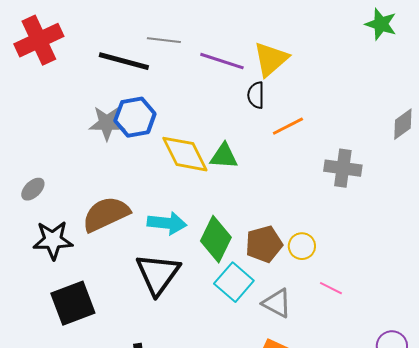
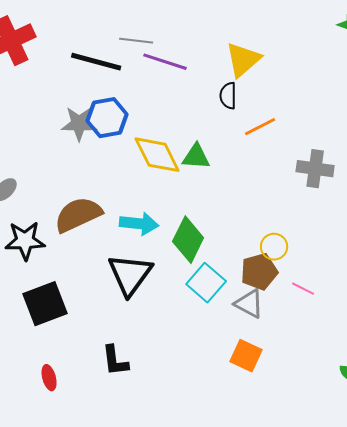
purple line: (222, 61) -> (165, 62), moved
brown pentagon: (264, 244) -> (259, 272), moved

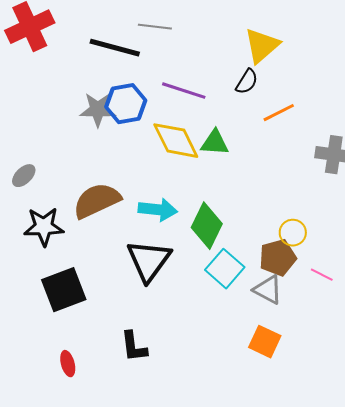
purple line: (165, 62) -> (184, 91), moved
black semicircle: (228, 96) -> (247, 82), turned -148

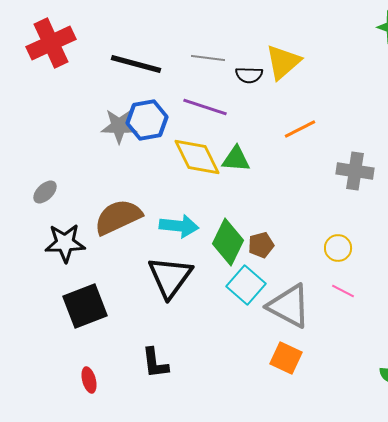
gray line: (155, 27) -> (208, 58), moved
black semicircle: (247, 82) -> (249, 75), moved, turned 60
yellow circle: (293, 233) -> (338, 248), moved
brown pentagon: (278, 258) -> (261, 245), moved, size x0.7
gray triangle: (268, 290) -> (289, 306), size x1.5

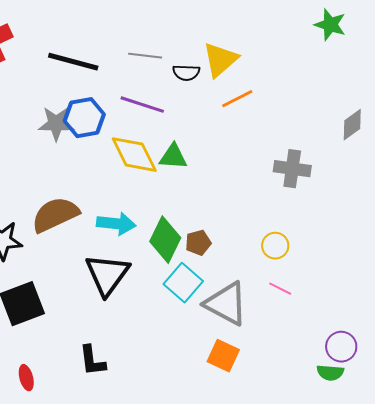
orange line: (300, 129) -> (237, 99), moved

